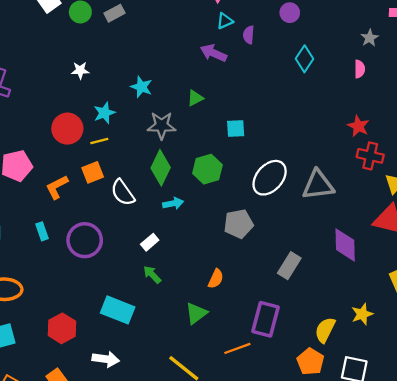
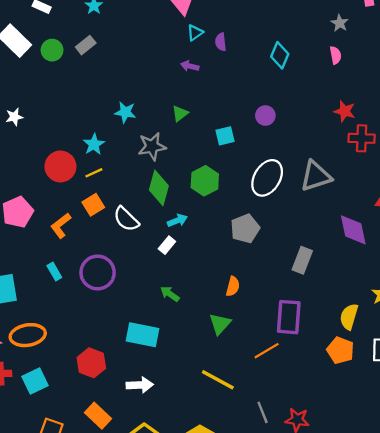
purple circle: (290, 13) -> (265, 116), moved
purple arrow: (214, 53) -> (190, 66), size x0.7
white star: (80, 70) -> (14, 117), moved
white rectangle: (150, 242) -> (167, 245), moved

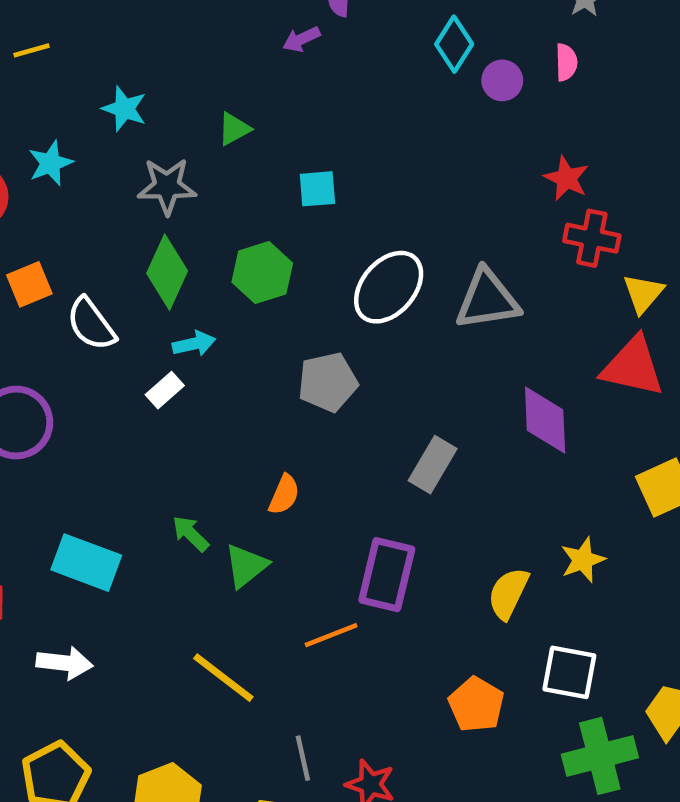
purple arrow: (190, 66) -> (301, 39), moved, turned -48
purple circle: (265, 116) -> (502, 80), moved
yellow line: (94, 173) -> (32, 50), moved
green arrow: (170, 294) -> (191, 534), moved
orange pentagon: (340, 350) -> (476, 705), moved

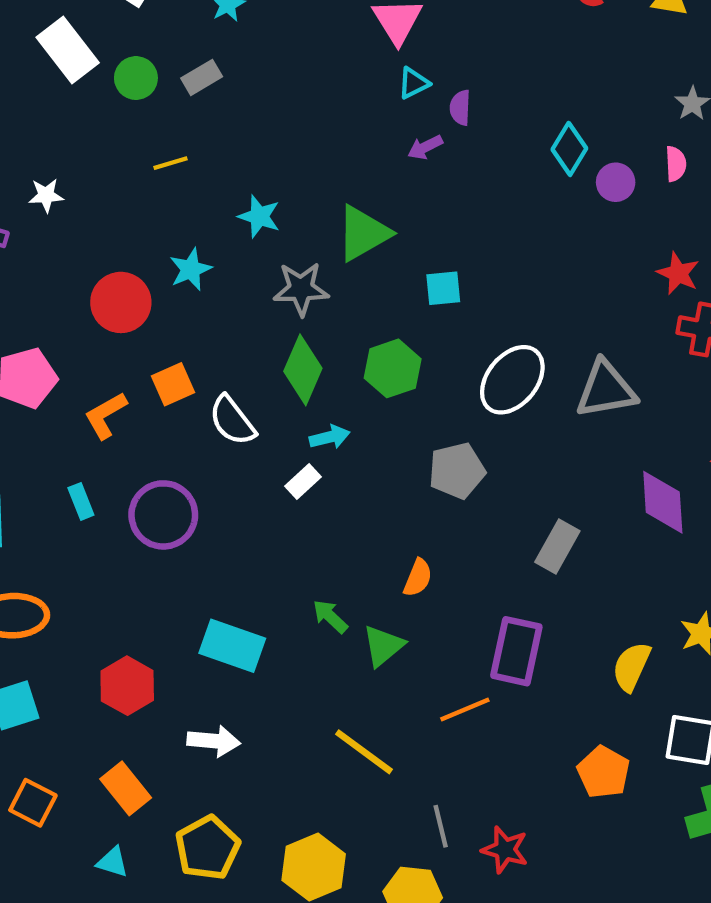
green triangle: (234, 129) -> (363, 233), size x1.8

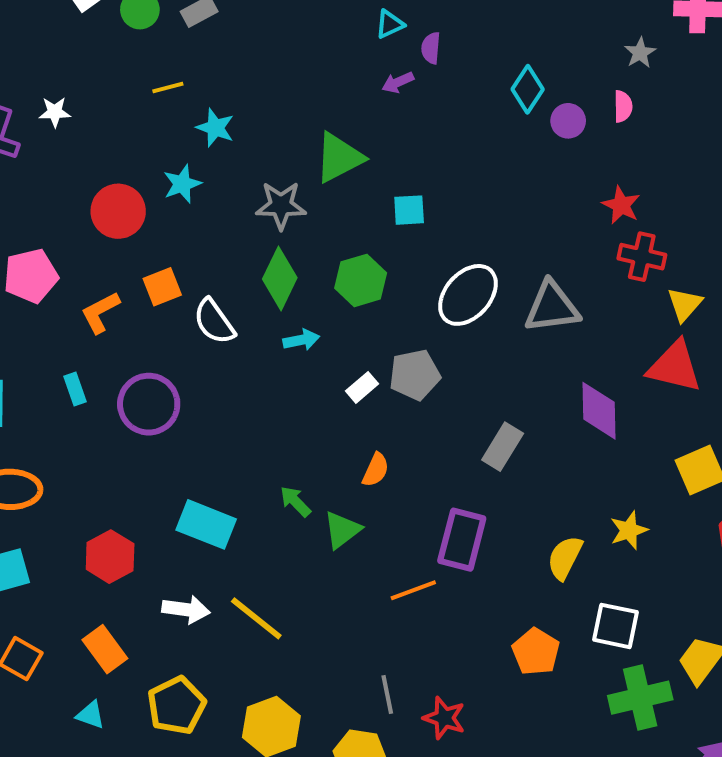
cyan star: (259, 216) -> (215, 128), moved
white rectangle: (303, 481) -> (362, 387), moved
yellow line: (364, 752) -> (256, 618), moved

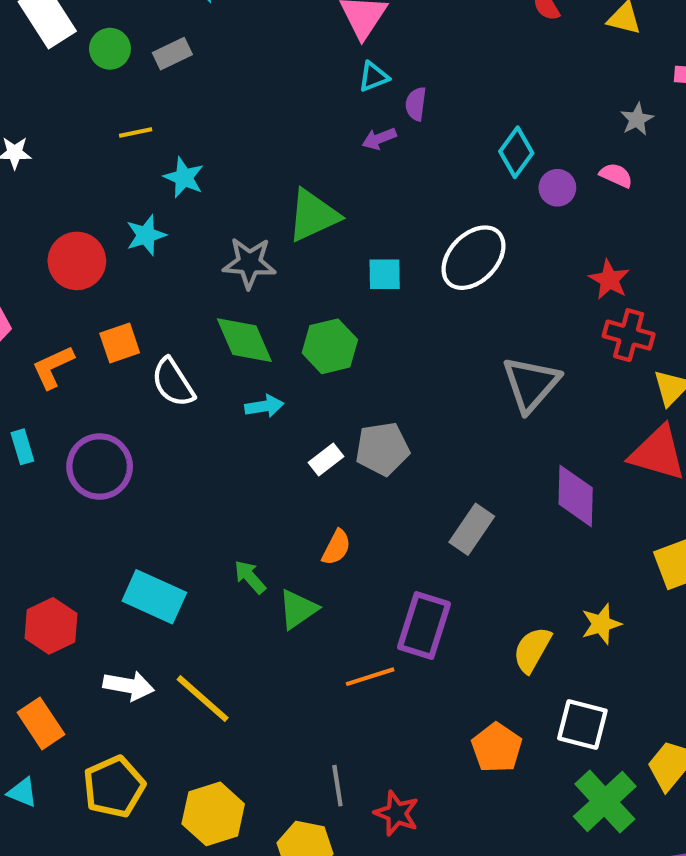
pink semicircle: (623, 106) -> (616, 175), turned -68
green diamond: (280, 278) -> (244, 340), turned -52
white ellipse: (468, 295) -> (473, 258), moved
gray triangle: (552, 307) -> (531, 384), turned -44
green cross: (640, 698) -> (605, 801), turned -32

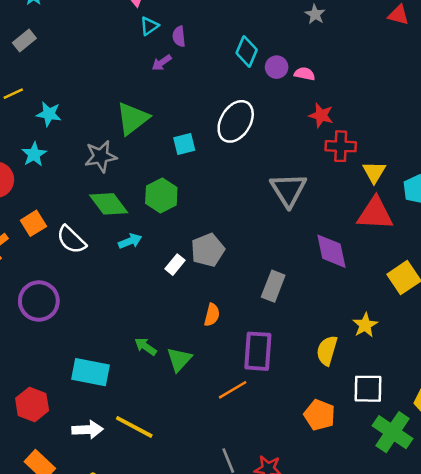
pink semicircle: (616, 175) -> (305, 74), moved
orange semicircle: (336, 547) -> (212, 315), moved

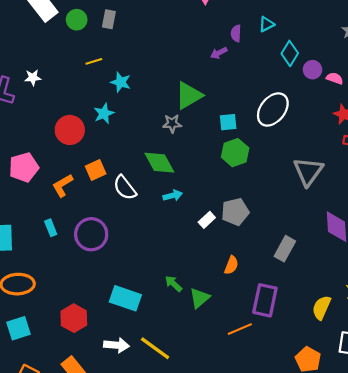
cyan triangle: (149, 26) -> (267, 24), moved
gray rectangle: (24, 41) -> (109, 19), turned -48
gray star: (101, 156) -> (172, 124), moved, size x0.7
green hexagon: (161, 195) -> (235, 153), moved

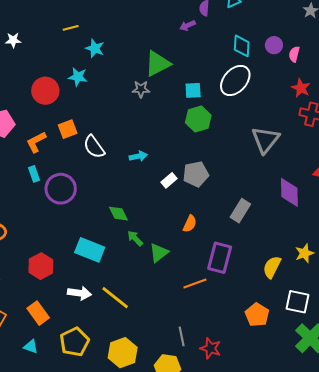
cyan diamond: (290, 53) -> (242, 46), moved, turned -30
pink semicircle: (335, 78) -> (294, 54), turned -98
cyan star: (104, 114) -> (78, 77), turned 30
green diamond: (159, 163) -> (118, 214), moved, size x0.7
cyan rectangle: (51, 228) -> (34, 174), moved

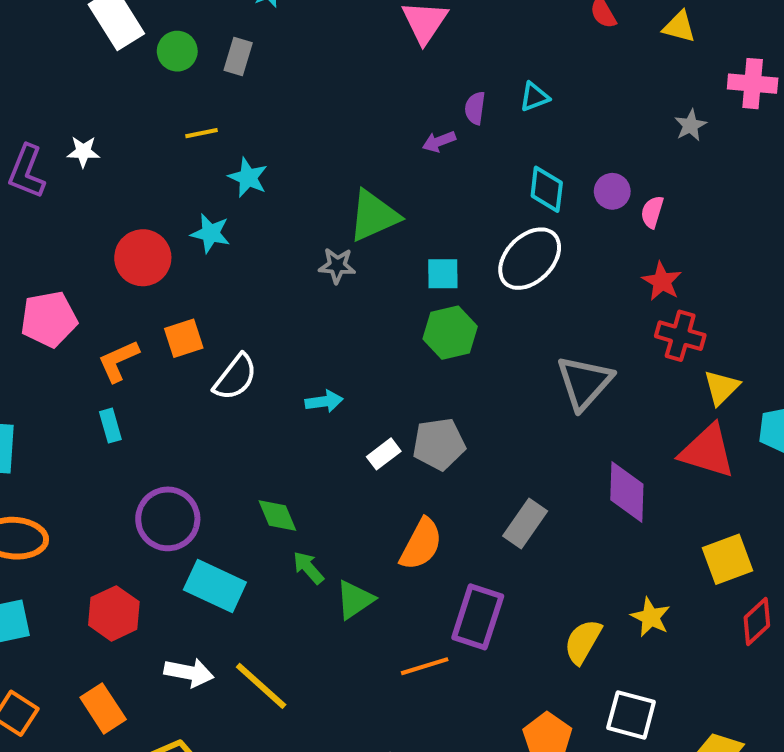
white semicircle: (94, 147) -> (235, 377), turned -110
purple circle: (61, 189) -> (168, 519), moved
orange semicircle: (190, 224) -> (421, 544), size x1.5
yellow star: (304, 253) -> (651, 617), turned -30

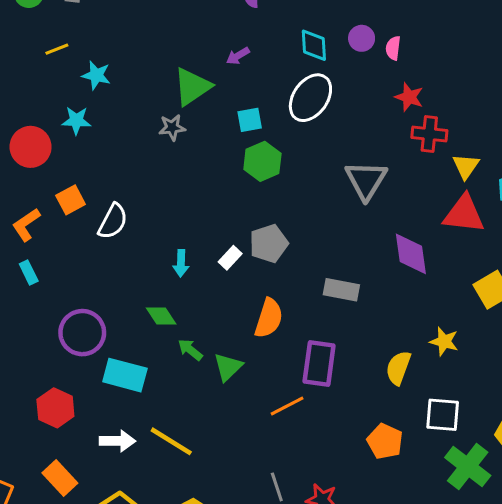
purple arrow: (439, 141) -> (238, 56), moved
cyan arrow: (324, 401) -> (181, 263), moved, turned 110
gray rectangle: (525, 523) -> (341, 290), turned 76

